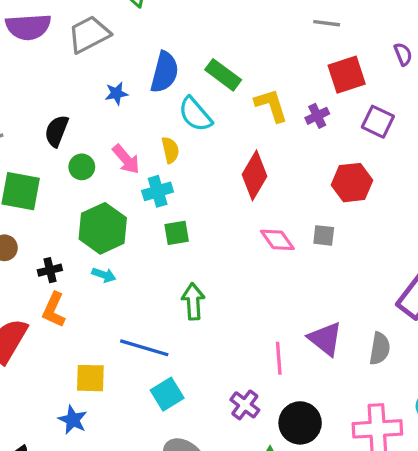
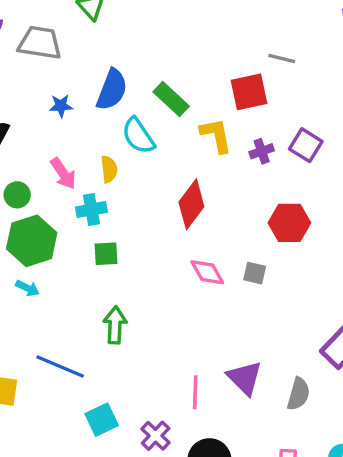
gray trapezoid: (89, 34) -> (40, 43), turned 30
red square: (347, 75) -> (249, 92), moved
purple square: (378, 122) -> (306, 145), moved
green circle: (82, 167) -> (17, 195), moved
cyan square: (167, 394) -> (102, 420), moved

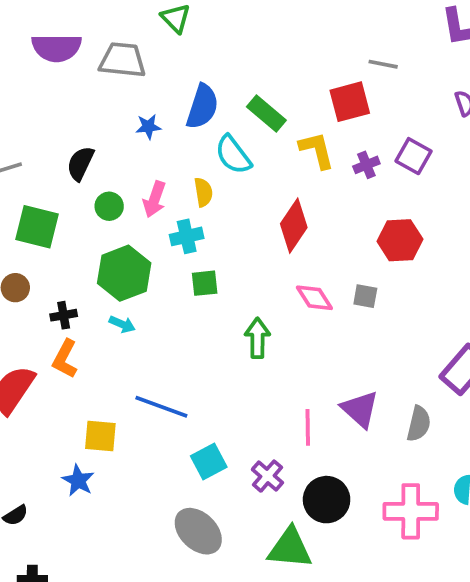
pink arrow: (63, 174) -> (154, 199), turned 56
green circle: (17, 195) -> (109, 206), moved
green arrow: (115, 325) -> (257, 338), moved

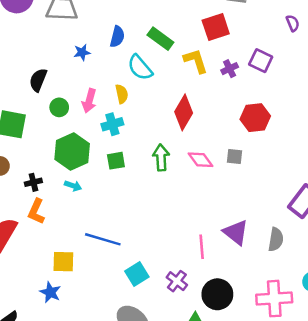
blue semicircle: (202, 107) -> (117, 37), size x0.7
green square: (205, 283) -> (116, 161), moved
green arrow: (257, 338) -> (161, 158), moved

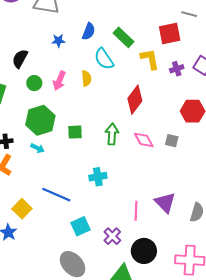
cyan cross: (112, 124) -> (98, 177), moved
yellow square: (63, 262) -> (22, 209), turned 36

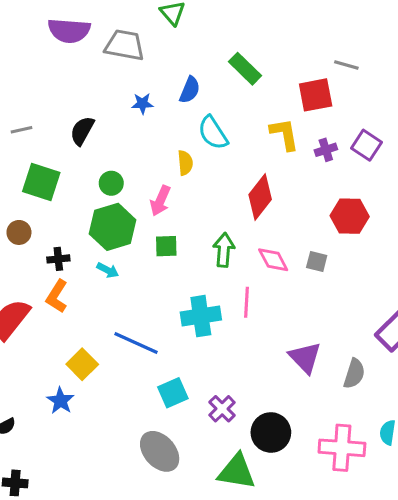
green rectangle: (123, 37) -> (245, 69), moved
pink arrow: (59, 81) -> (160, 201), moved
green circle: (34, 83) -> (111, 183), moved
cyan cross: (98, 177) -> (201, 316), size x1.4
pink line: (136, 211) -> (247, 302), moved

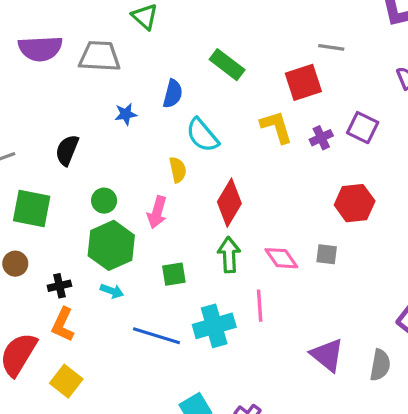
red diamond: (260, 197) -> (229, 203), moved
green square: (166, 246) -> (174, 274), moved
blue line: (136, 343) -> (157, 336), moved
yellow square: (82, 364) -> (66, 381), moved

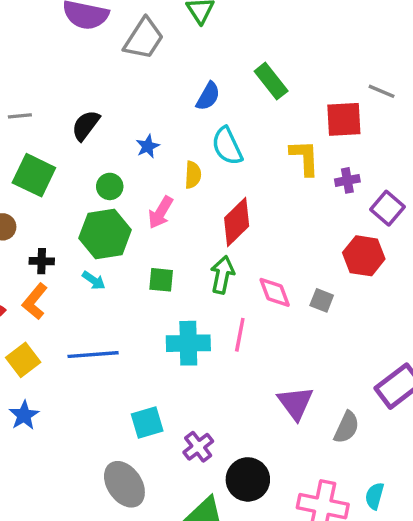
gray trapezoid: (100, 56) -> (144, 39), turned 105
blue star: (126, 114) -> (148, 146), moved, turned -30
purple square: (363, 128) -> (388, 208), moved
blue line: (157, 336) -> (93, 355), moved, turned -36

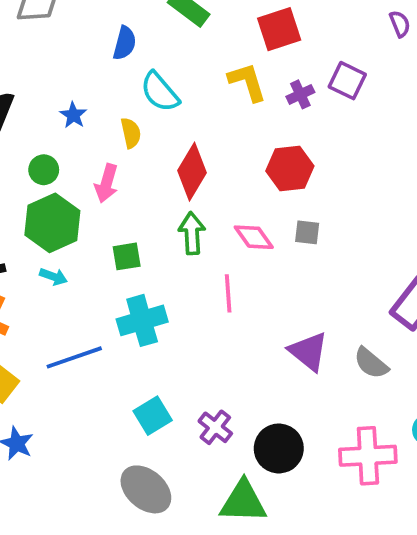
purple square: (388, 208) -> (347, 81), moved
red hexagon: (364, 256) -> (290, 169), moved
cyan cross: (188, 343) -> (142, 320), moved
gray semicircle: (347, 427) -> (371, 363), turned 120

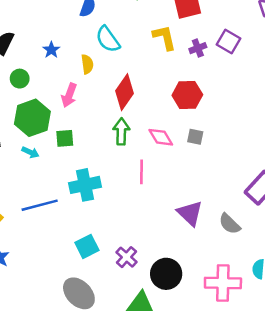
green circle: (44, 170) -> (20, 79), moved
green square: (127, 256) -> (65, 138), moved

